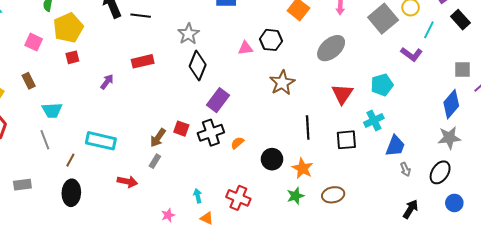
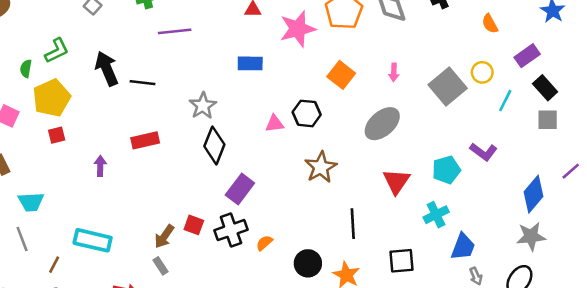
purple L-shape: (412, 54) -> (484, 152), moved
gray square: (462, 70) -> (548, 120), moved
purple arrow: (107, 82) -> (100, 166), turned -35
black square: (346, 140) -> (401, 261), moved
gray rectangle: (155, 161) -> (160, 266), turned -64

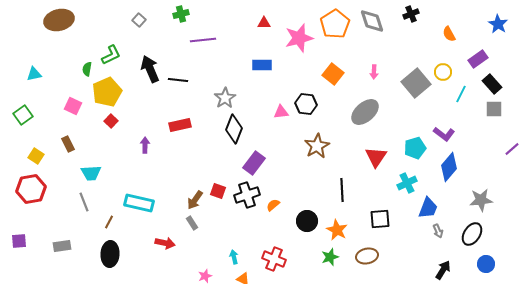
red square: (57, 135) -> (111, 121), turned -32
blue diamond: (533, 194) -> (449, 167), moved

